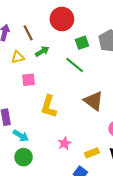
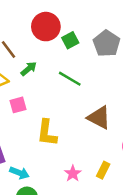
green square: (82, 43) -> (70, 40), moved
yellow rectangle: (92, 153) -> (103, 170), moved, turned -32

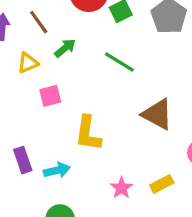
yellow rectangle: (103, 170) -> (162, 184), turned 35
cyan arrow: (19, 173) -> (57, 170), moved, turned -36

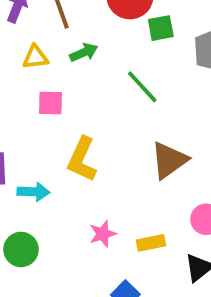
brown triangle: (157, 114) -> (169, 160), turned 40

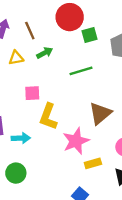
green line: (142, 87) -> (81, 71), turned -60
pink square: (51, 103) -> (32, 93), moved
pink star: (103, 234) -> (76, 141), moved, size x1.6

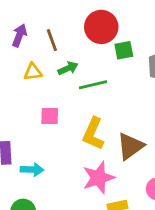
green line: (81, 71) -> (93, 85), moved
yellow L-shape: (48, 117) -> (93, 134), moved

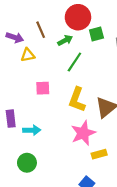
purple arrow: (19, 35) -> (15, 38), moved, turned 91
green arrow: (68, 68) -> (65, 40), moved
green line: (93, 85) -> (74, 62), turned -40

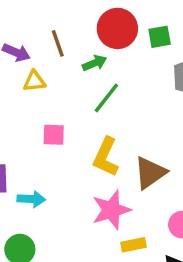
green square: (96, 34) -> (160, 37), moved

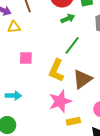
green arrow: (95, 63) -> (68, 19), moved
green line: (106, 98) -> (72, 45), moved

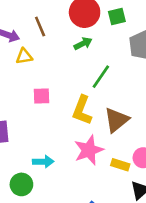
green arrow: (68, 19) -> (83, 44), moved
cyan arrow: (13, 96) -> (43, 162), moved
yellow rectangle: (73, 121) -> (120, 165), moved, turned 32

